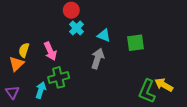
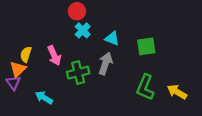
green cross: (59, 77) -> (78, 73), moved
cyan arrow: (41, 90) -> (44, 98), turned -77
green L-shape: (147, 91) -> (145, 87), moved
purple triangle: (12, 92) -> (13, 83), moved

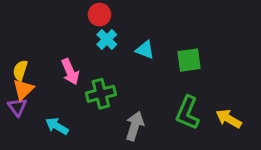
yellow semicircle: (26, 54) -> (20, 70), moved
gray arrow: (105, 63) -> (135, 126), moved

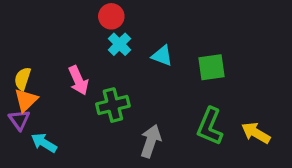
cyan arrow: (57, 126) -> (44, 143), moved

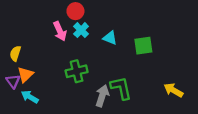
pink arrow: (78, 80) -> (60, 31), moved
orange triangle: (26, 100) -> (25, 75), moved
green L-shape: (210, 126) -> (121, 88), moved, turned 145

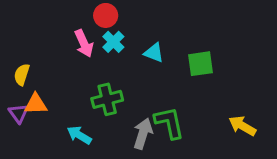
orange triangle: (25, 75) -> (36, 104), turned 42
cyan arrow: (30, 97) -> (79, 135), moved

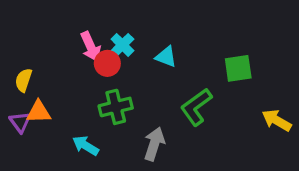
red circle: (106, 15) -> (107, 63), moved
green square: (200, 64) -> (238, 68), moved
green L-shape: (169, 123) -> (196, 107), moved, turned -114
yellow arrow: (242, 126) -> (277, 120), moved

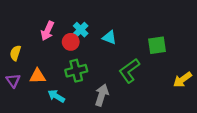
pink arrow: (91, 47) -> (47, 31), moved, turned 48
orange triangle: (39, 112) -> (37, 76), moved
yellow arrow: (277, 120) -> (182, 80), turned -66

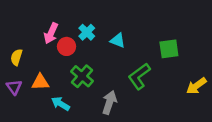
red circle: (71, 42) -> (67, 46), moved
green cross: (76, 71) -> (82, 76), turned -35

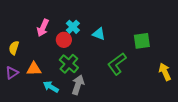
red circle: (67, 46) -> (64, 40), moved
yellow arrow: (196, 86) -> (165, 72), turned 102
purple triangle: (14, 87) -> (12, 73), turned 32
gray arrow: (109, 102) -> (78, 85), moved

